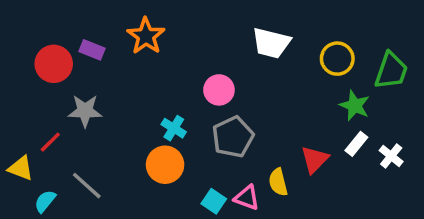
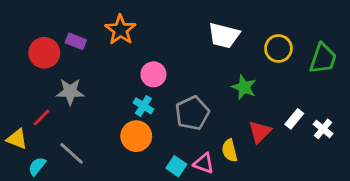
pink circle: (219, 90) -> (153, 74), moved
green star: (355, 106) -> (244, 87), moved

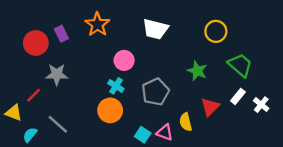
white trapezoid: (224, 36) -> (155, 29), moved
purple rectangle: (76, 41) -> (61, 34), turned 42
yellow circle: (278, 48) -> (216, 31), moved
green trapezoid: (323, 59) -> (240, 65), moved, turned -68

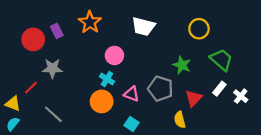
gray pentagon: (155, 92) -> (160, 89), moved, turned -30
yellow semicircle: (186, 122) -> (180, 120), moved
pink triangle: (165, 132) -> (132, 94), moved
cyan semicircle: (30, 135) -> (13, 124), moved

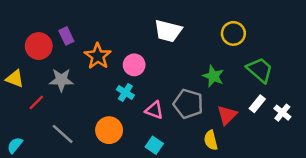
orange star: (90, 22) -> (98, 56), moved
orange circle: (102, 101) -> (109, 130), moved
yellow triangle: (13, 104) -> (15, 79), moved

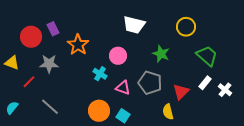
pink circle: (134, 65) -> (118, 56), moved
green star: (213, 76) -> (161, 54), moved
orange circle: (109, 130) -> (99, 111), moved
cyan semicircle: (15, 145) -> (12, 108), moved

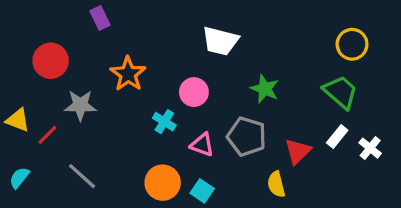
yellow circle: (186, 27) -> (352, 44), moved
purple rectangle: (53, 29) -> (100, 18), moved
yellow triangle: (12, 63) -> (18, 120), moved

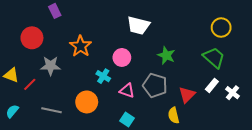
purple rectangle: (100, 18) -> (55, 11), moved
gray line: (82, 176) -> (52, 110), turned -30
orange circle: (163, 183) -> (87, 102), moved

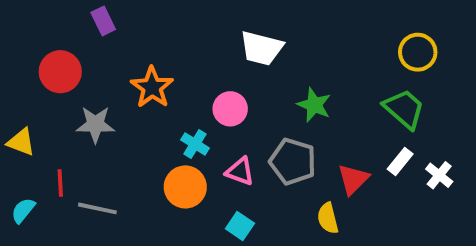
red line: (30, 84) -> (60, 183), moved, turned -48
orange circle: (87, 102) -> (185, 187), moved

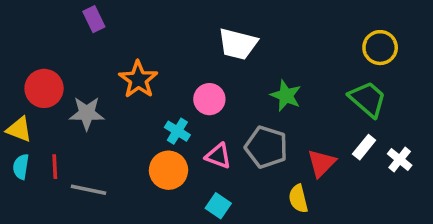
red circle: (60, 72) -> (44, 88), moved
cyan semicircle: (23, 210) -> (21, 167), moved, turned -30

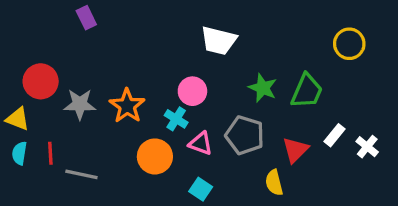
orange star: (138, 80) -> (127, 106), moved
green trapezoid: (368, 99) -> (307, 91), moved, turned 72
cyan cross: (177, 131) -> (176, 119), moved

